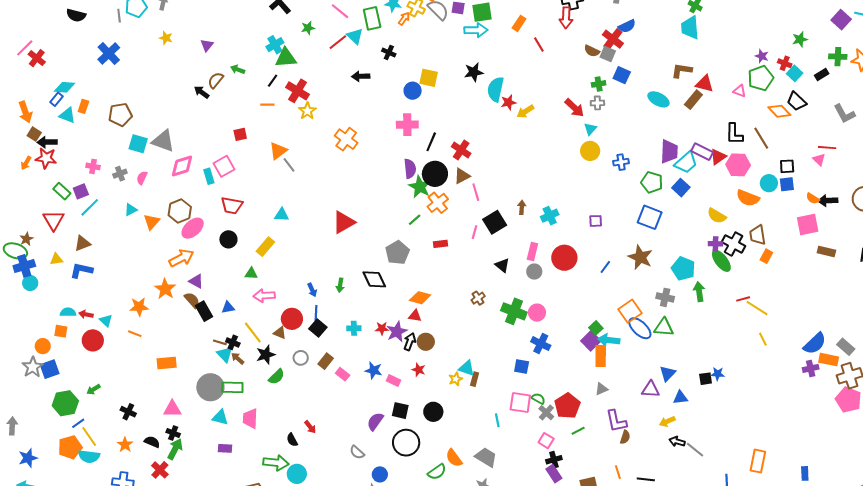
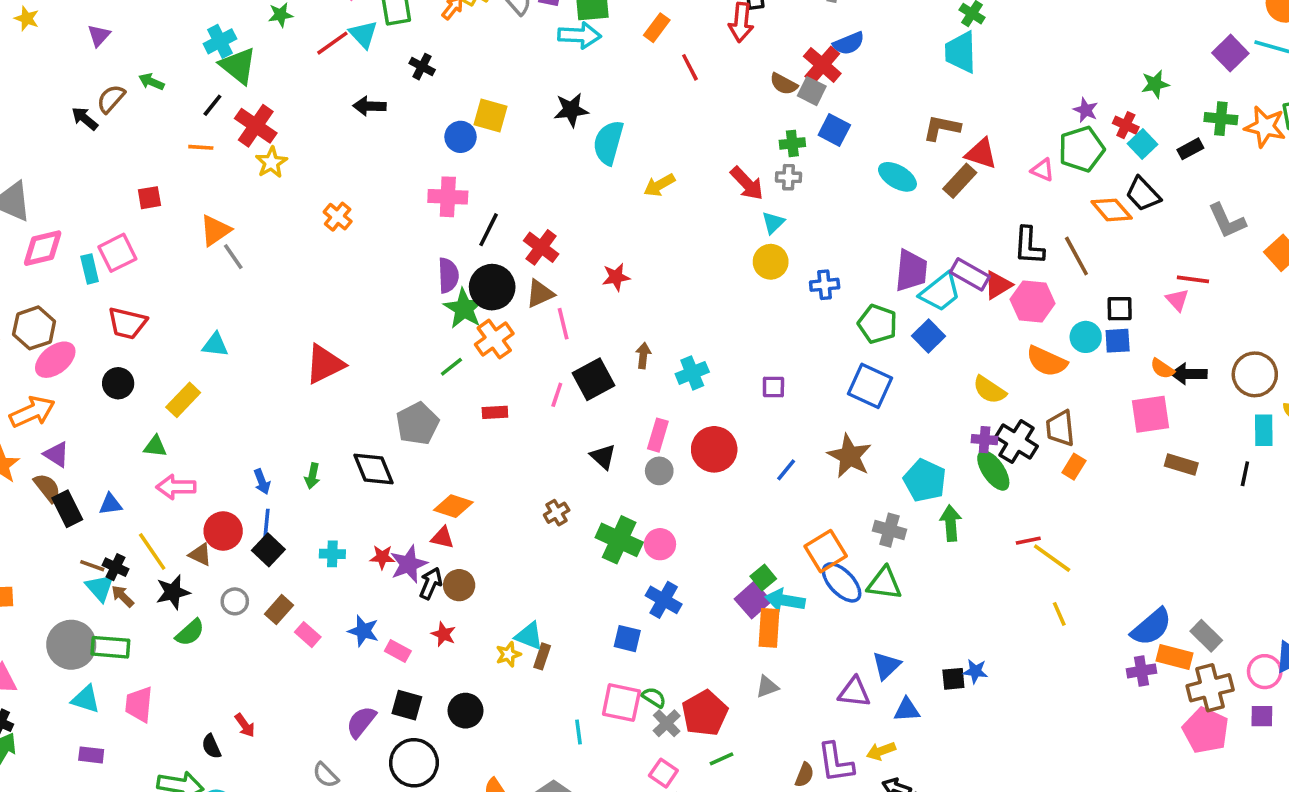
green triangle: (286, 58) -> (238, 66), turned 40
red star: (508, 102) -> (616, 277), moved
orange cross: (346, 139) -> (338, 217), size x0.7
purple L-shape: (616, 421) -> (836, 762), moved

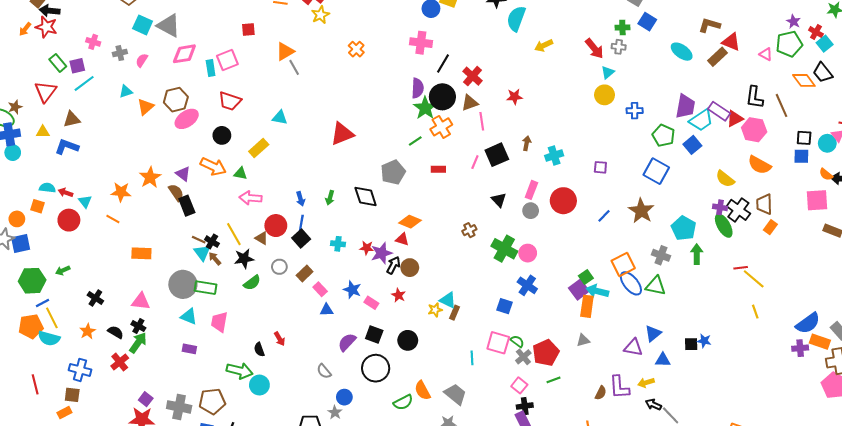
cyan circle: (1086, 337) -> (827, 143), moved
orange arrow: (32, 412) -> (213, 167), moved, turned 45
blue triangle: (110, 504) -> (326, 310), moved

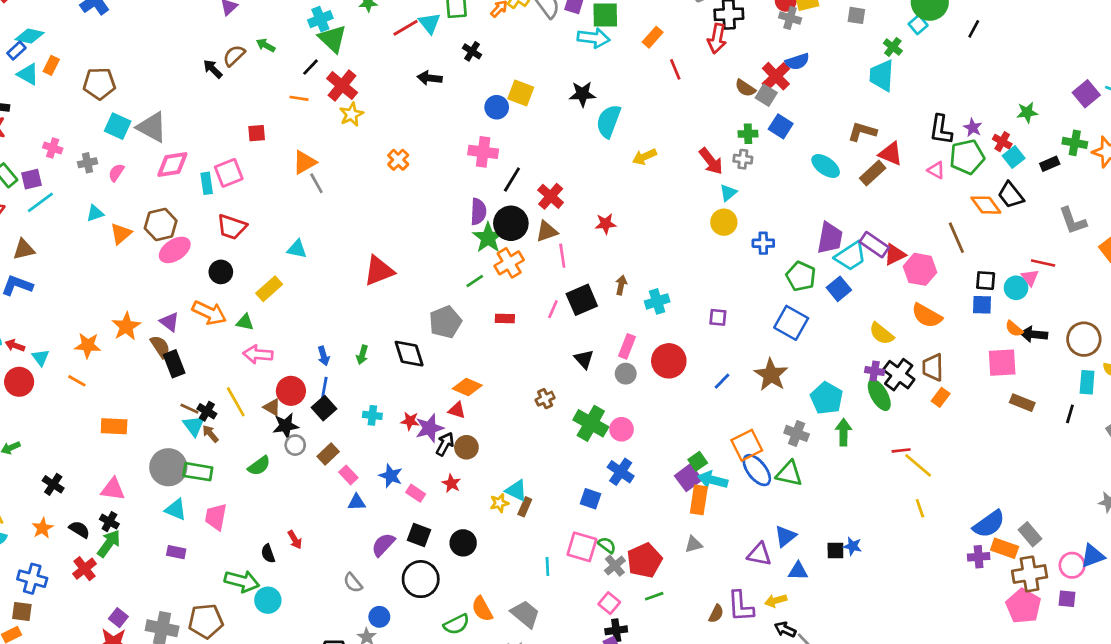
black L-shape: (754, 97) -> (941, 130), moved
black star: (244, 259) -> (286, 426), moved

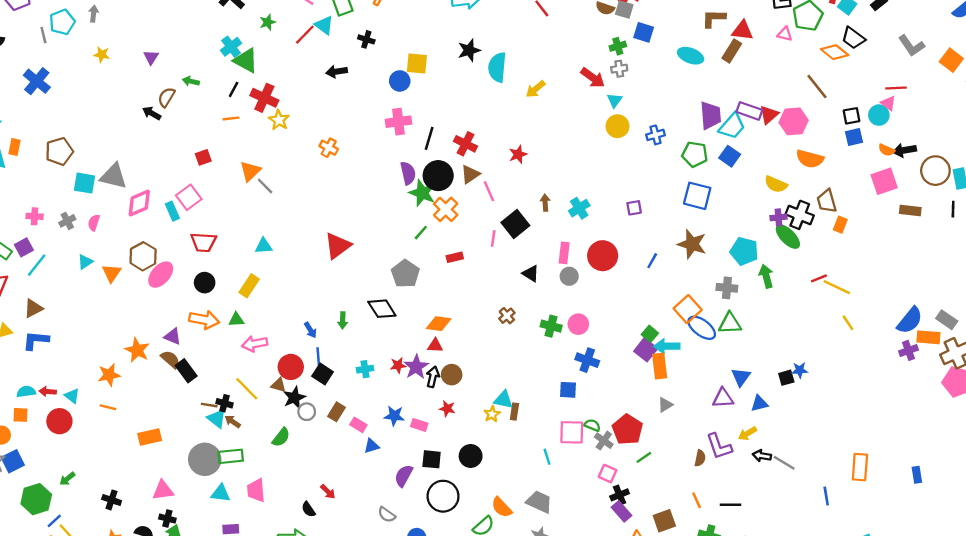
brown circle: (1084, 339) -> (935, 171), moved
green cross: (591, 423) -> (551, 326), size x0.7

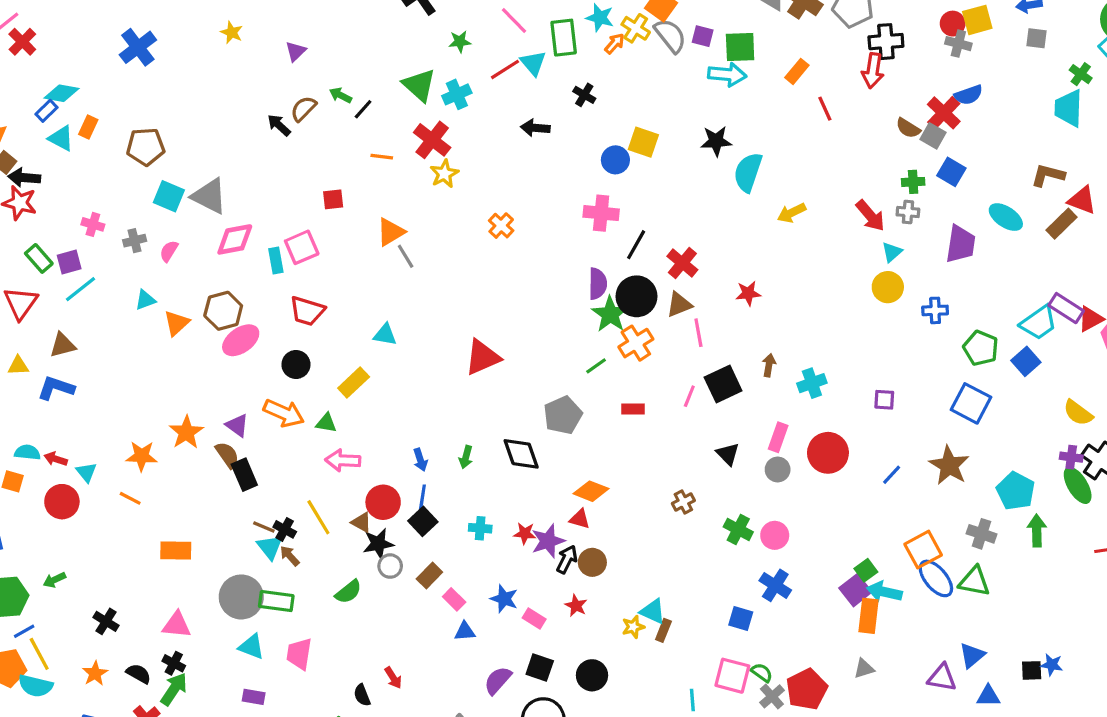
cyan cross: (231, 47) -> (457, 94), moved
black line: (234, 89) -> (363, 109), moved
purple trapezoid: (711, 115) -> (961, 244), moved

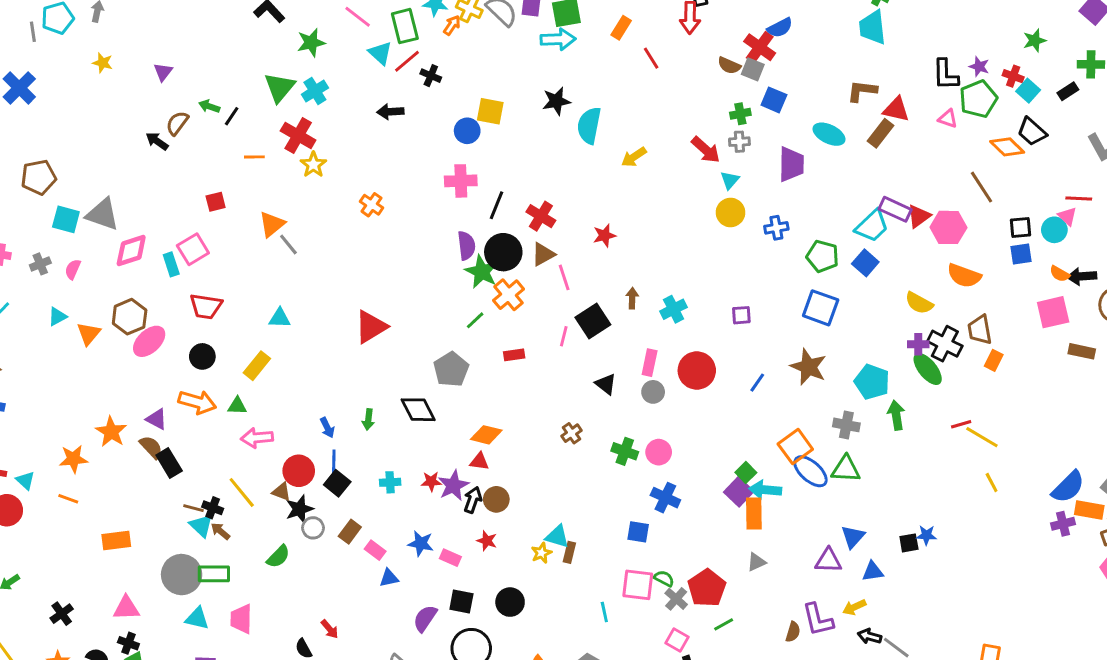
green star: (460, 42) -> (311, 43), size x1.4
red line: (505, 69) -> (407, 61), moved
green triangle: (419, 85) -> (280, 87), turned 36
black cross: (106, 621) -> (62, 614), turned 30

